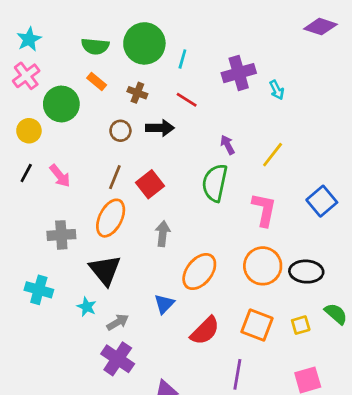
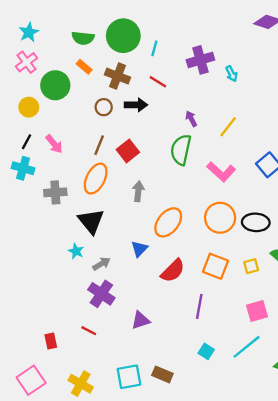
brown cross: (137, 93) -> (118, 76), size x1.5
pink L-shape: (264, 210) -> (221, 172), turned 120
cyan cross: (39, 290) -> (23, 168), moved

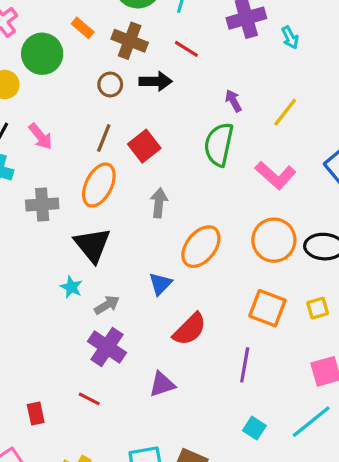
red semicircle: (173, 271) -> (190, 329), moved

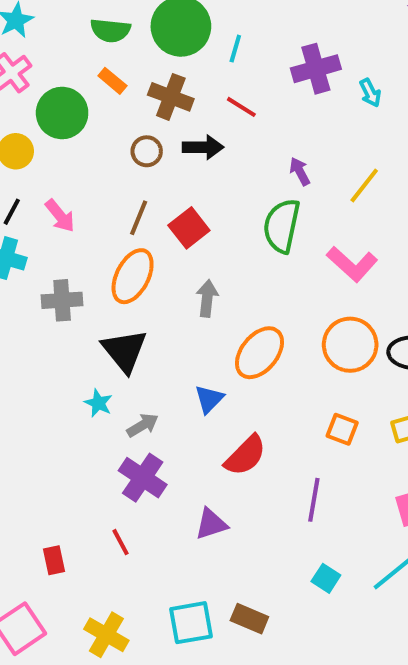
orange square: (267, 308) -> (342, 429), size x0.7
red line: (89, 399) -> (120, 542), turned 35

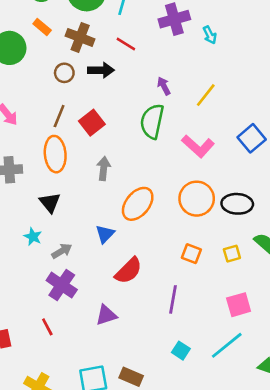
orange ellipse: (133, 276) -> (55, 154), turned -32
black triangle: (125, 351) -> (50, 203), size x0.7

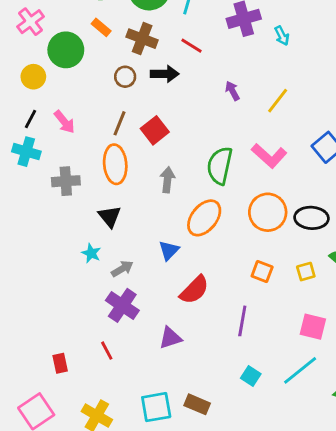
green semicircle: (152, 121) -> (220, 166), moved
pink square: (239, 305) -> (313, 327), turned 30

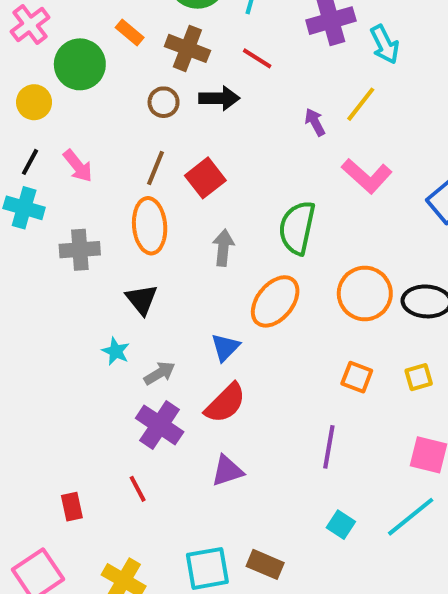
cyan arrow: (282, 36) -> (385, 44), size x1.4
yellow line: (278, 101) -> (361, 104), moved
pink L-shape: (269, 156) -> (367, 176), moved
red semicircle: (194, 290) -> (225, 403), moved

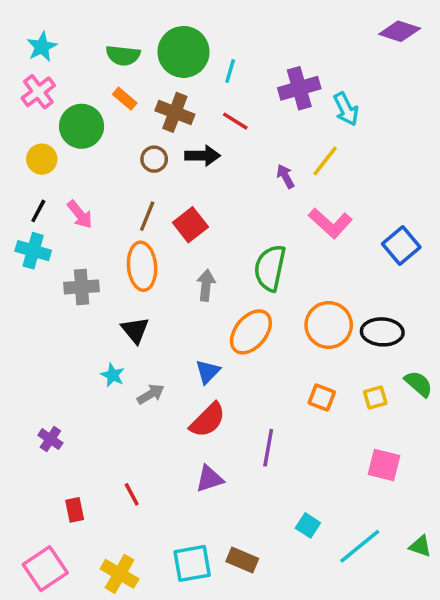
purple cross: (160, 425) -> (50, 439), moved, size x0.6
purple line: (329, 447) -> (268, 448), moved
cyan line: (411, 517) -> (360, 546), moved

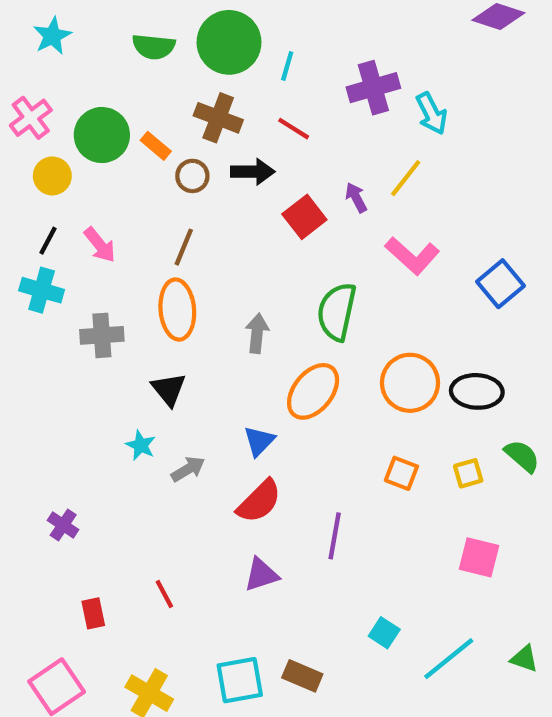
pink cross: (38, 92) -> (31, 118), moved
orange rectangle: (125, 99) -> (156, 146), moved
red square: (190, 225) -> (304, 217), moved

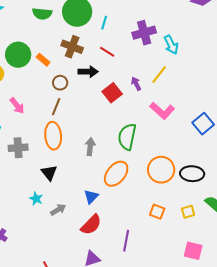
brown circle: (192, 176) -> (60, 83), moved

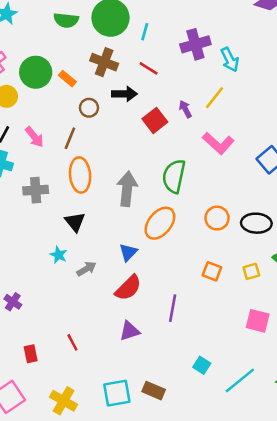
brown line: (56, 107) -> (70, 138), moved
gray arrow: (90, 147) -> (127, 189), size x1.5
orange circle: (161, 170) -> (217, 218), size x0.7

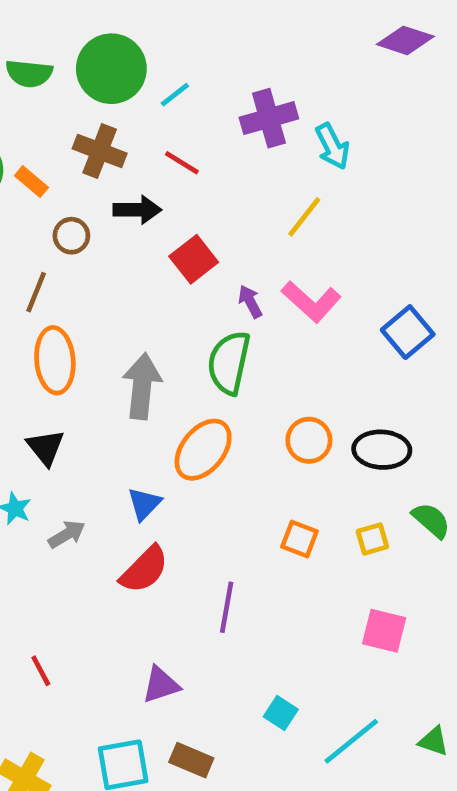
cyan line: (145, 32) -> (175, 95), turned 36
purple arrow: (185, 109) -> (250, 302), moved
purple triangle: (130, 331) -> (161, 685), moved

